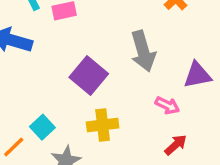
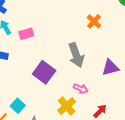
pink arrow: (167, 105) -> (81, 89), moved
yellow cross: (103, 125) -> (67, 106), moved, turned -30

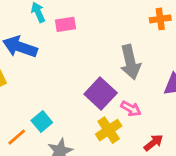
orange cross: (94, 21) -> (160, 19), turned 32
purple square: (44, 72) -> (101, 94), moved

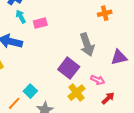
pink arrow: (131, 109) -> (98, 80), moved

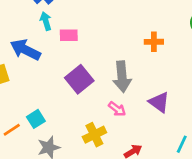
purple triangle: (119, 57) -> (159, 102), turned 36
purple square: (69, 68) -> (79, 79), moved
pink arrow: (98, 80) -> (117, 109), moved

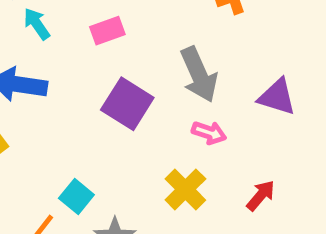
pink rectangle: (69, 35) -> (107, 31), moved

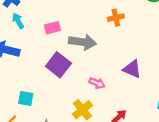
gray arrow: (199, 75) -> (83, 42), moved, turned -64
cyan square: (76, 196) -> (26, 98), moved, turned -35

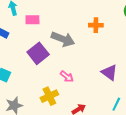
pink rectangle: (52, 28) -> (32, 20), moved
purple triangle: (132, 69) -> (109, 72), moved

